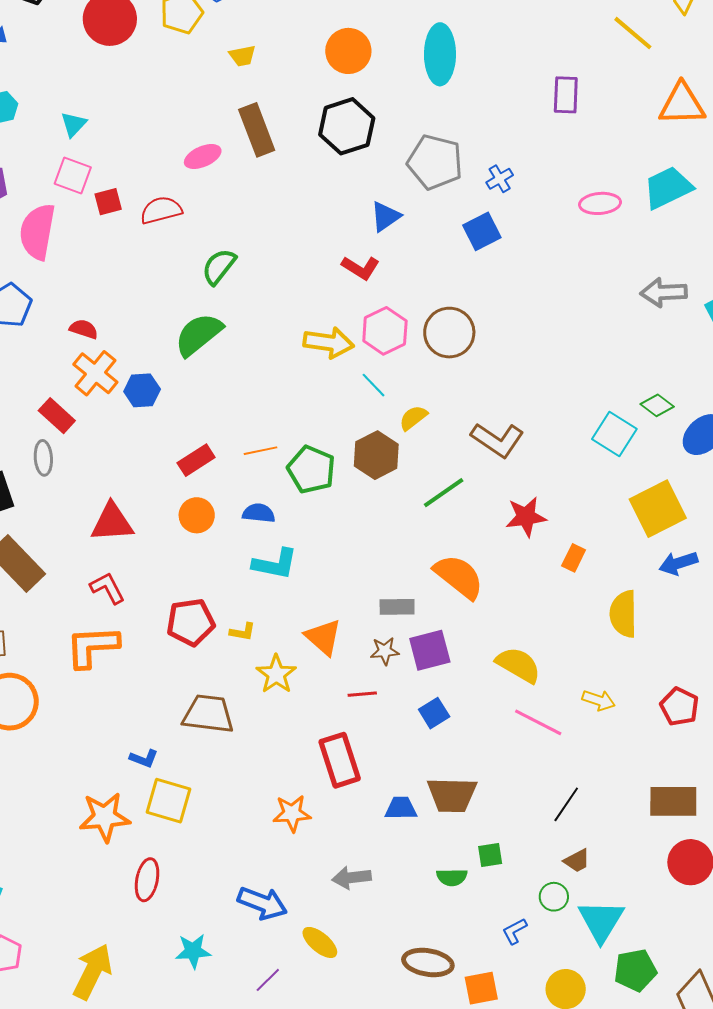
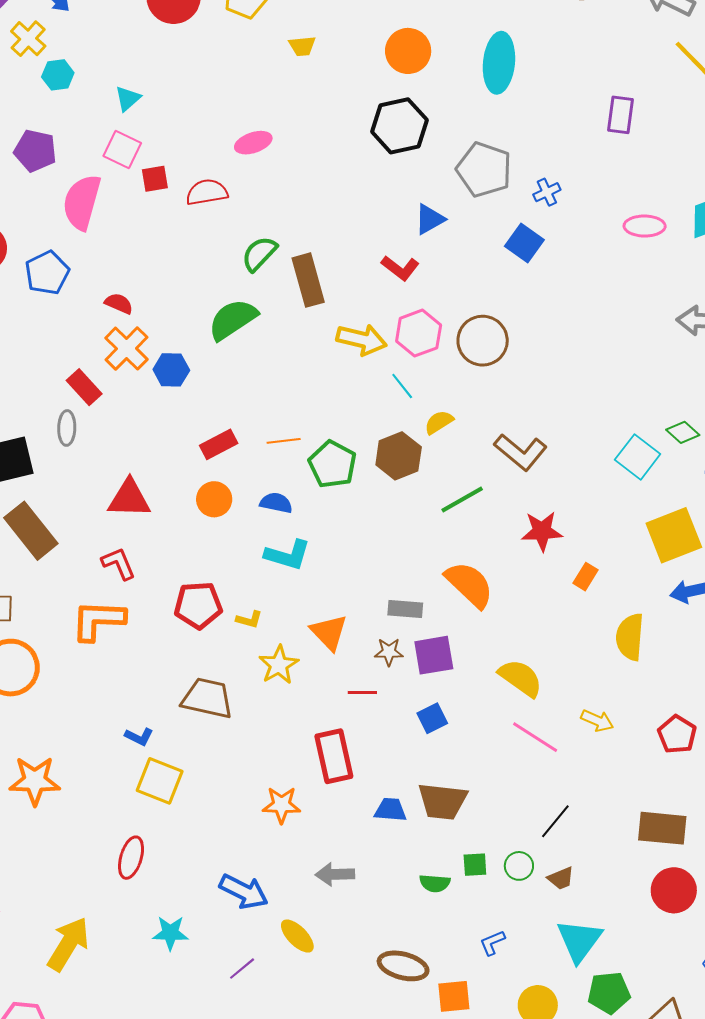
brown rectangle: (257, 130) -> (308, 280), moved
blue square: (482, 231) -> (524, 243), turned -33
orange star: (105, 817) -> (35, 781), moved
green circle: (554, 897) -> (519, 866), moved

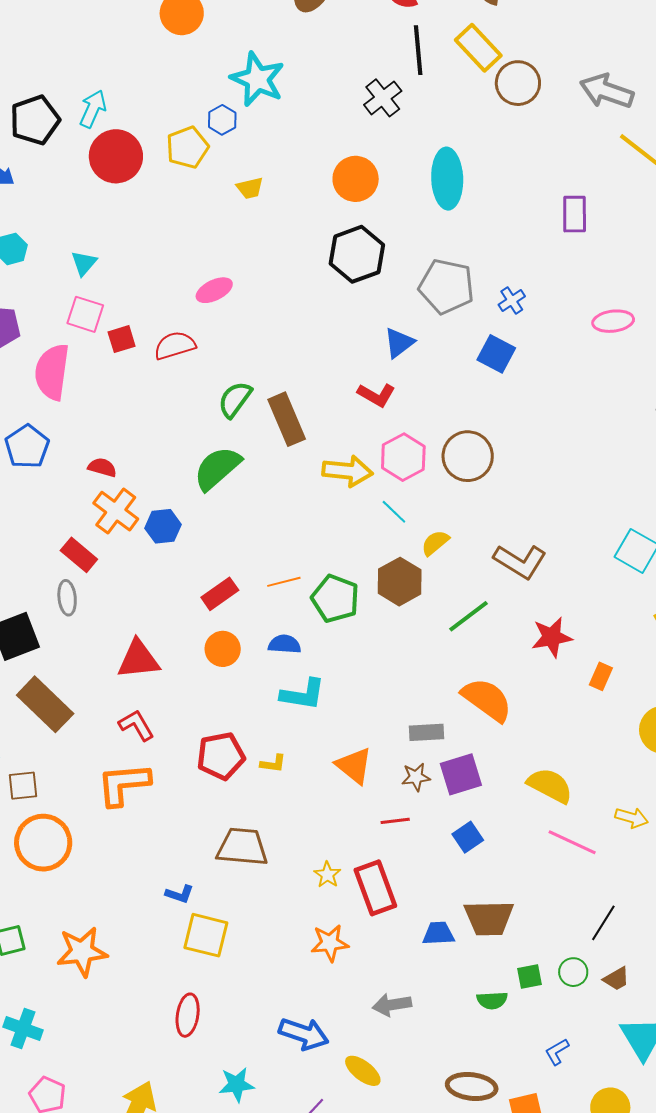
yellow star: (279, 665) -> (327, 875), moved, size x0.7

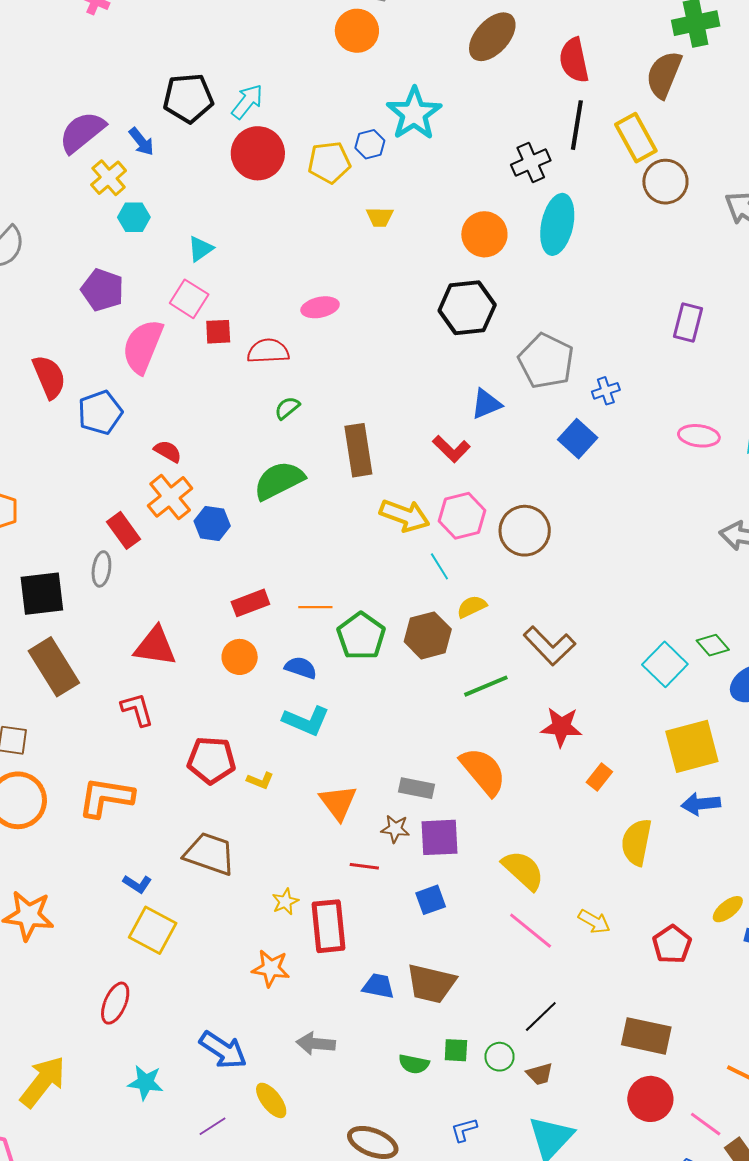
cyan ellipse: (447, 179) -> (557, 224), moved
green semicircle: (235, 399) -> (287, 408), moved, size x0.7
orange L-shape: (124, 784) -> (106, 797), moved

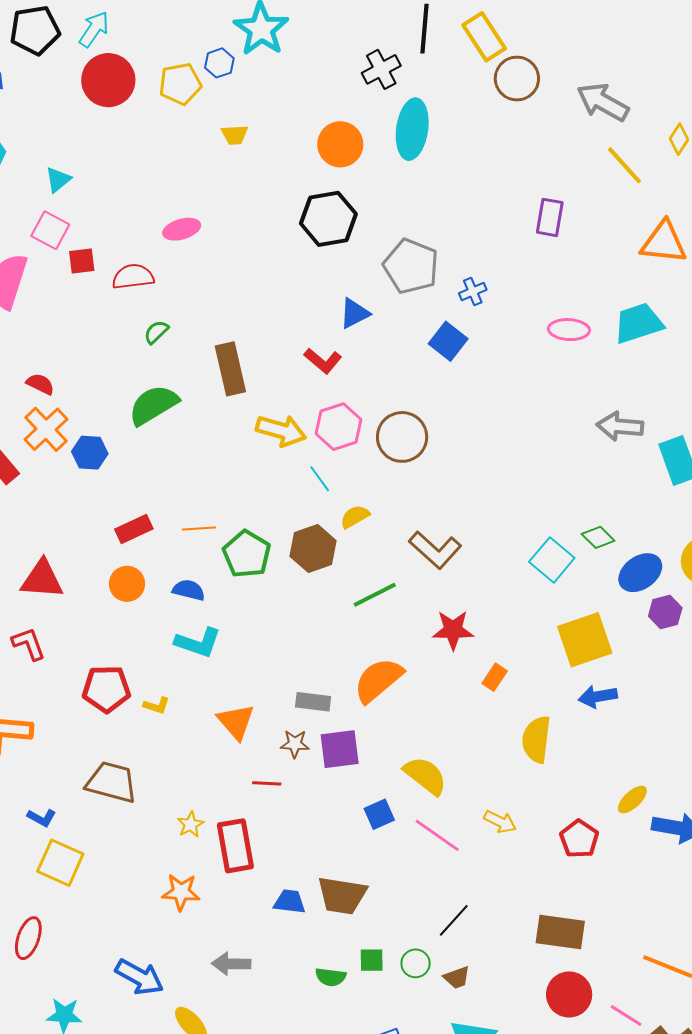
orange semicircle: (483, 771) -> (378, 680), turned -86
blue square: (431, 900) -> (379, 814), moved

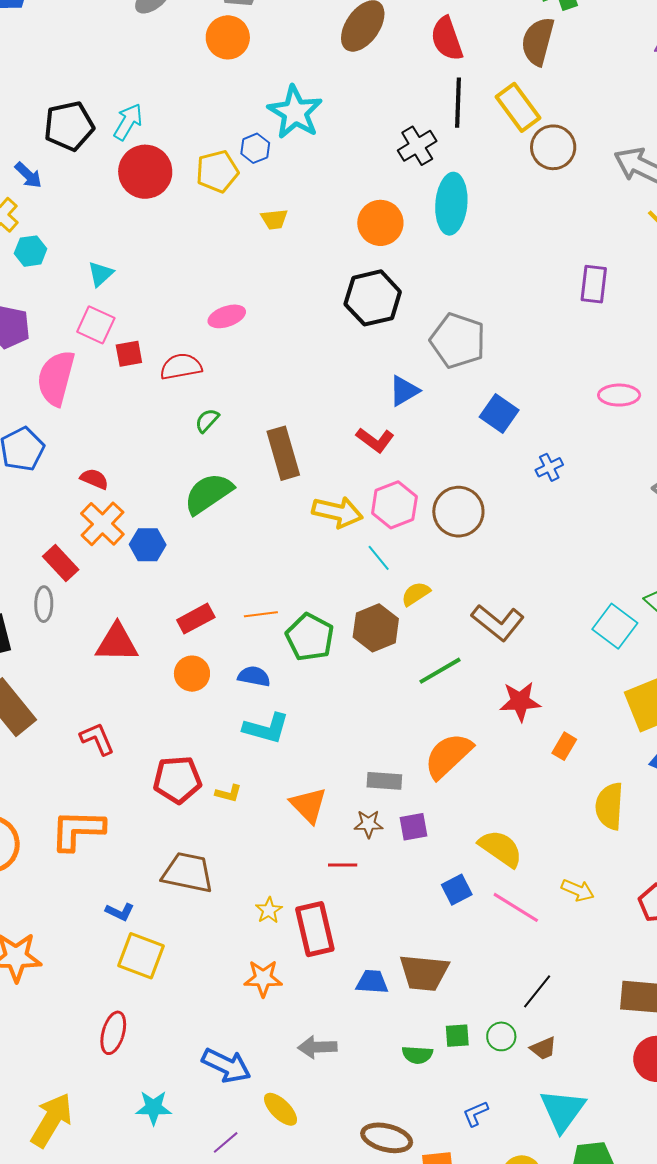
blue cross: (473, 291) -> (549, 467), moved
red triangle: (42, 579) -> (117, 643), moved
purple square: (340, 749) -> (414, 827), size x0.7

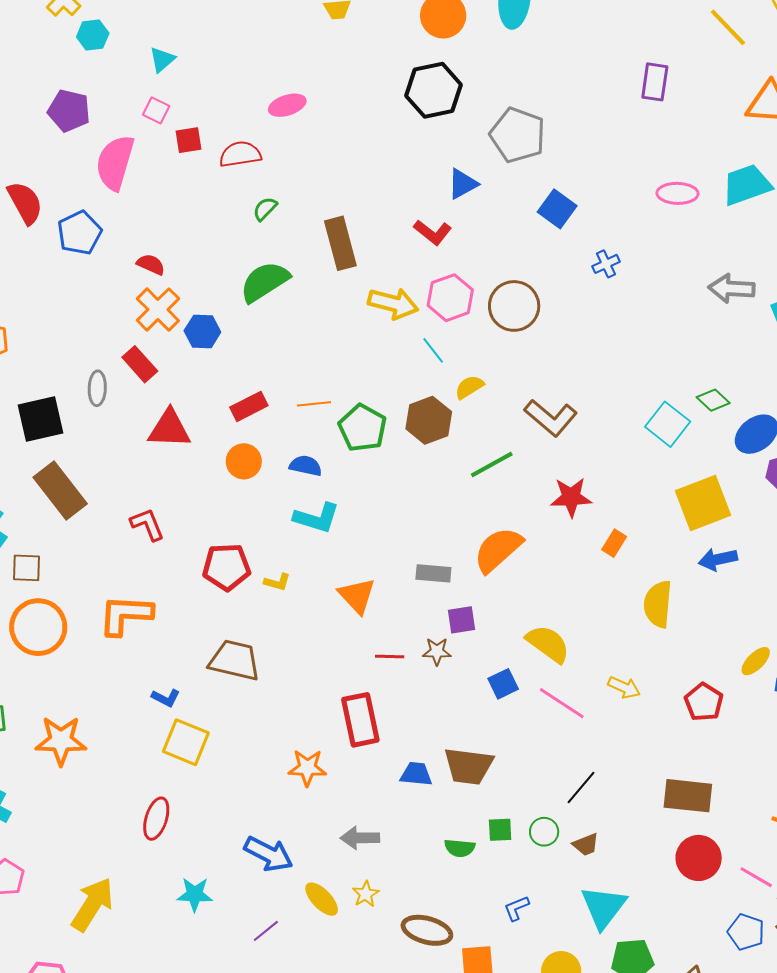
pink square: (96, 325) -> (156, 110), size x0.7
red rectangle: (61, 563) -> (140, 364), moved
brown star: (369, 824) -> (437, 651), moved
yellow star: (269, 910) -> (366, 894), moved

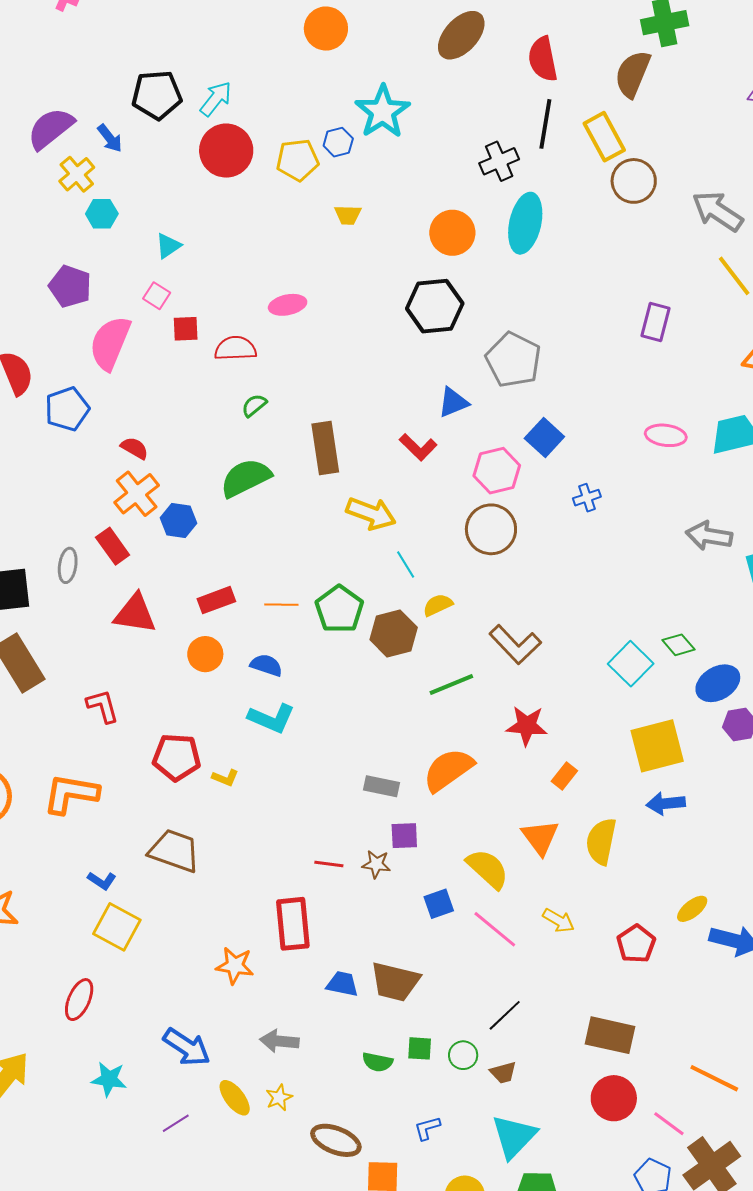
pink hexagon: (450, 298) -> (497, 471), moved
green pentagon: (362, 428) -> (339, 609), moved
orange triangle: (357, 596) -> (540, 837), moved

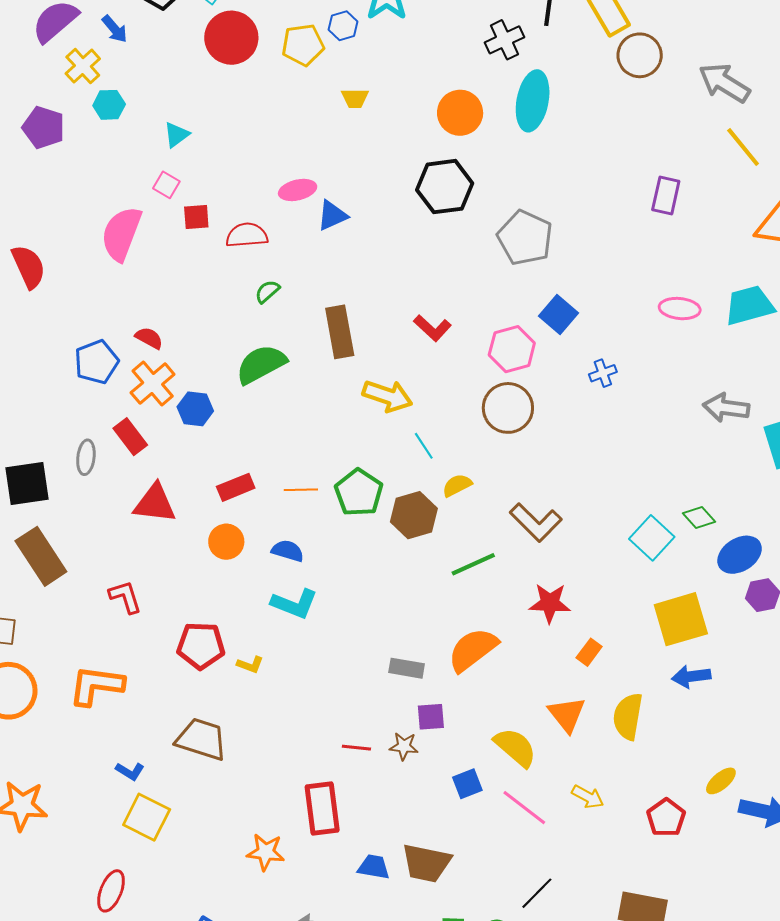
purple pentagon: (70, 286) -> (44, 127), moved
blue triangle: (453, 402) -> (332, 216), moved
blue pentagon: (67, 409) -> (96, 362), moved

